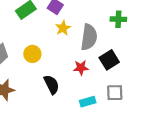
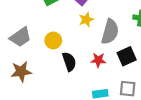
black semicircle: (52, 85) -> (69, 62), moved

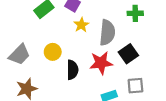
red star: (98, 60) -> (101, 63), size x1.5
black semicircle: (69, 62) -> (72, 70), turned 30

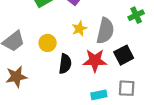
green cross: (135, 13) -> (136, 15), turned -32
yellow star: (81, 25) -> (79, 29), moved

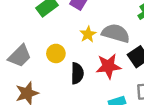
gray semicircle: (105, 31) -> (116, 33), turned -80

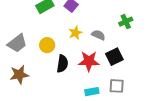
gray semicircle: (116, 33) -> (98, 35), size x0.6

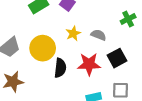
yellow circle: (47, 45) -> (43, 48), size x1.5

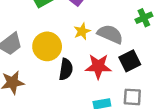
gray semicircle: (98, 35) -> (110, 34), size x1.5

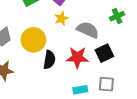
yellow star: (82, 31) -> (61, 18), moved

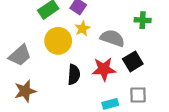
green cross: (117, 16) -> (143, 20), turned 32
yellow circle: (33, 40) -> (58, 41), moved

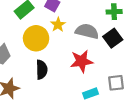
black square: (133, 61) -> (113, 38), moved
black semicircle: (74, 74) -> (42, 70), moved

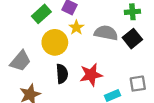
red star: (82, 61) -> (91, 75), moved

